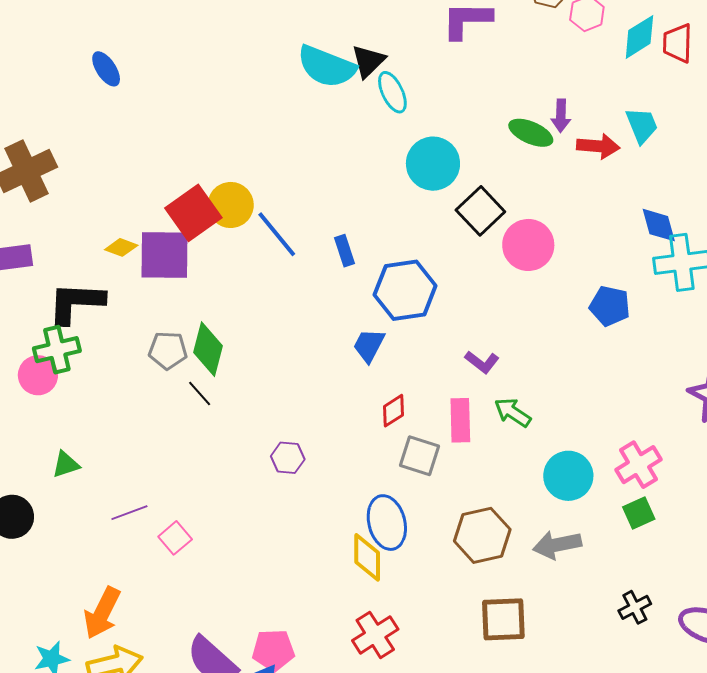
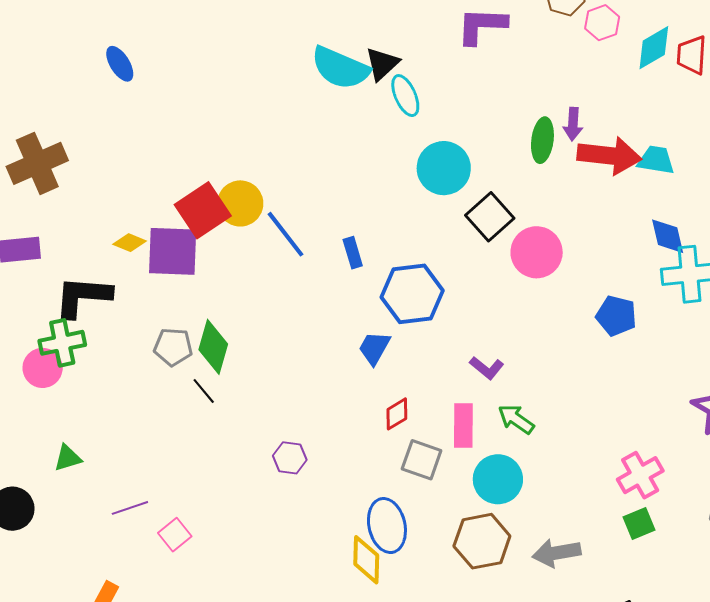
cyan trapezoid: (642, 125) -> (656, 160), moved, turned -60
green ellipse: (531, 133) -> (542, 140), turned 72
red arrow: (598, 146) -> (609, 156), size x1.5
cyan circle: (568, 476) -> (498, 479), moved

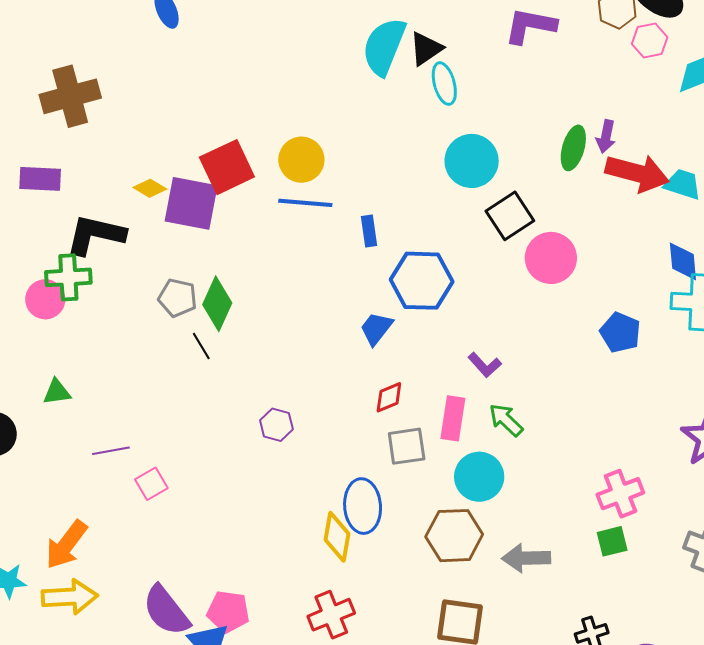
cyan semicircle: (340, 68) -> (384, 47), turned 80
yellow circle: (240, 203) -> (301, 160), moved
blue line: (286, 234) -> (305, 203), turned -56
gray square: (422, 460) -> (407, 446), turned -36

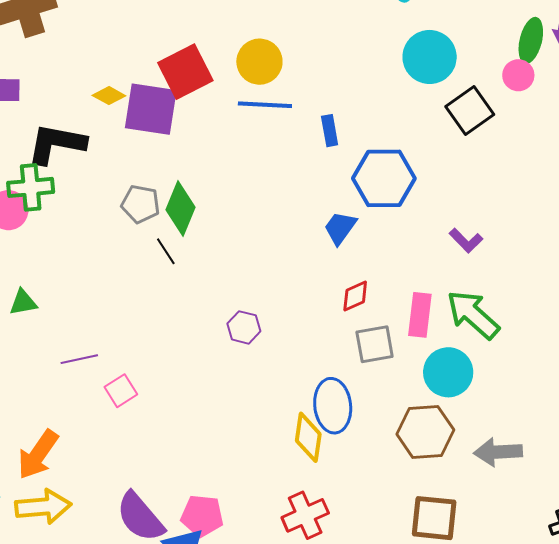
pink circle: (551, 258) -> (518, 75), moved, size x0.6
purple L-shape: (485, 365) -> (466, 241), moved
green arrow: (506, 420) -> (473, 315), size x1.5

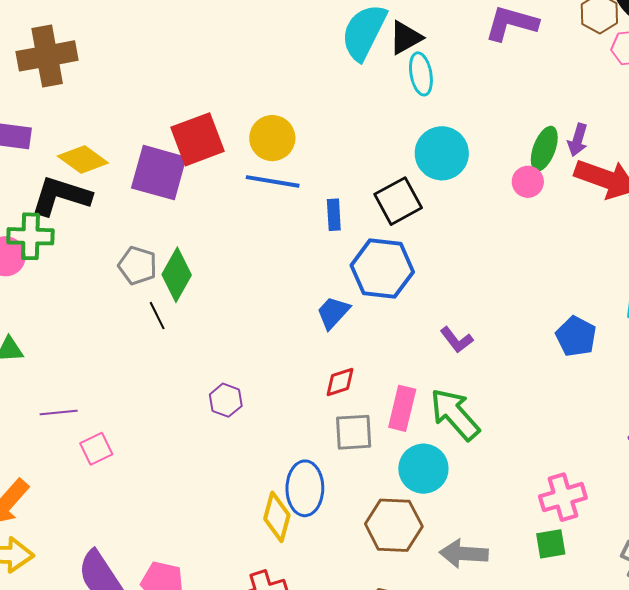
yellow diamond: (109, 96) -> (83, 160), moved, size x1.5
black square: (470, 111) -> (398, 201), moved

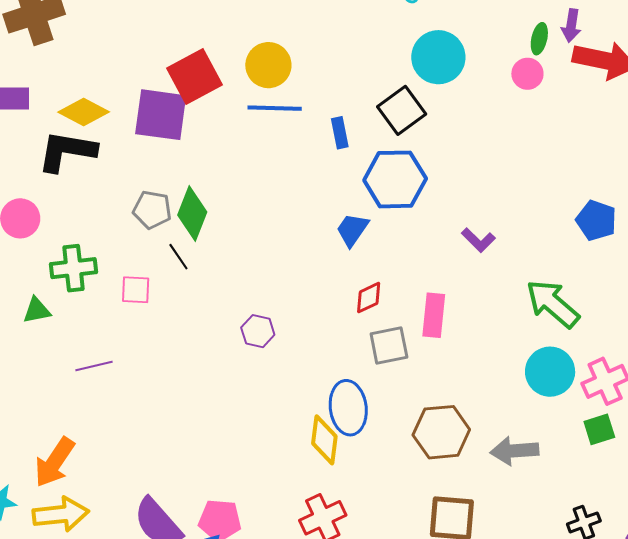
green ellipse: (544, 149) -> (539, 39), size x0.7
green cross: (30, 236) -> (73, 268), moved
green arrow: (455, 414) -> (553, 304), moved
pink square: (96, 449) -> (136, 290), moved, turned 36
cyan circle: (423, 469) -> (550, 372), moved

